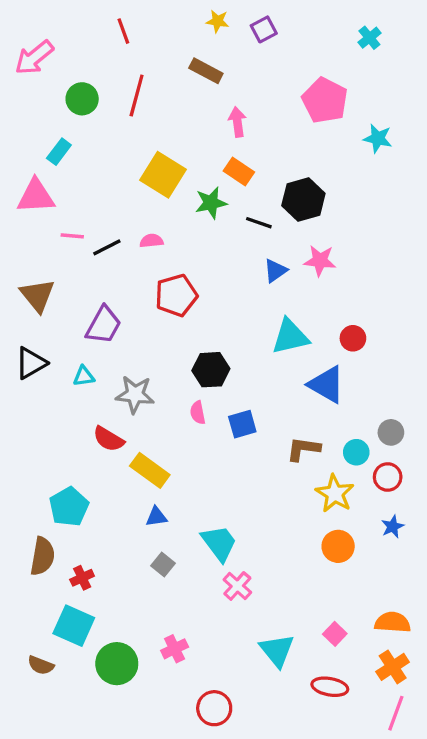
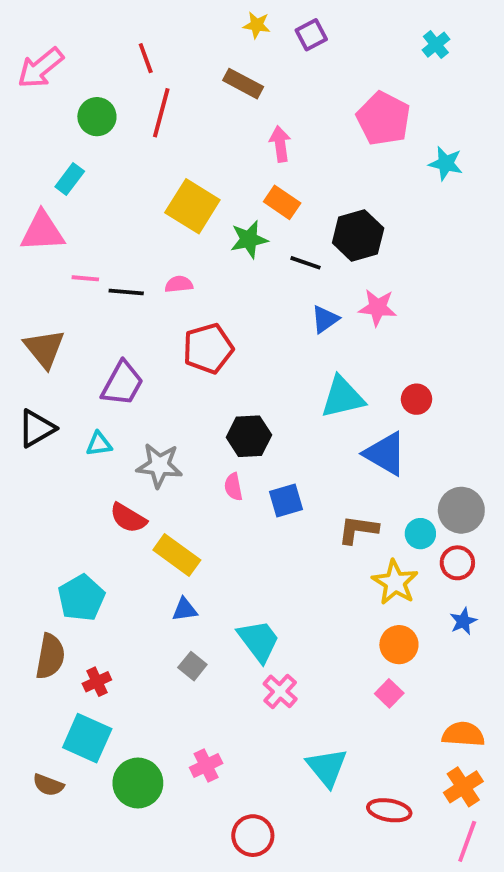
red line: (123, 31) -> (146, 58), moved
black line: (107, 247) -> (126, 292), turned 32
gray circle: (391, 432) -> (461, 510), size x1.5
pink square: (335, 634) -> (389, 693), moved

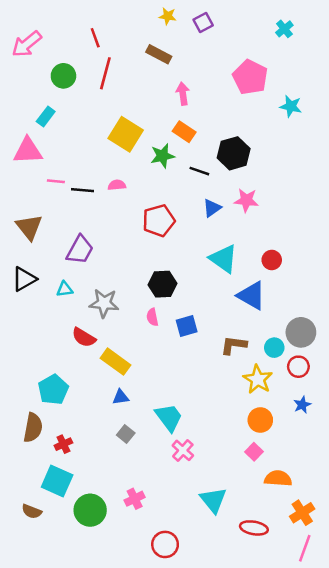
red pentagon: (208, 348) -> (159, 221), moved
cyan triangle: (342, 397) -> (223, 259), turned 48
orange semicircle: (463, 734) -> (278, 478), moved

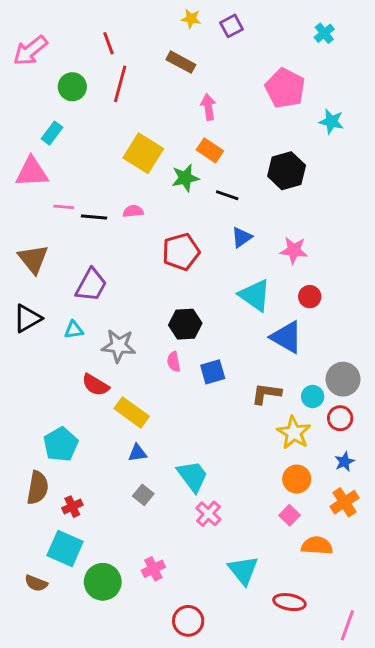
black hexagon: (234, 153) -> (287, 171), moved
pink star: (246, 200) -> (294, 250), moved
orange cross: (302, 513) -> (344, 502), moved

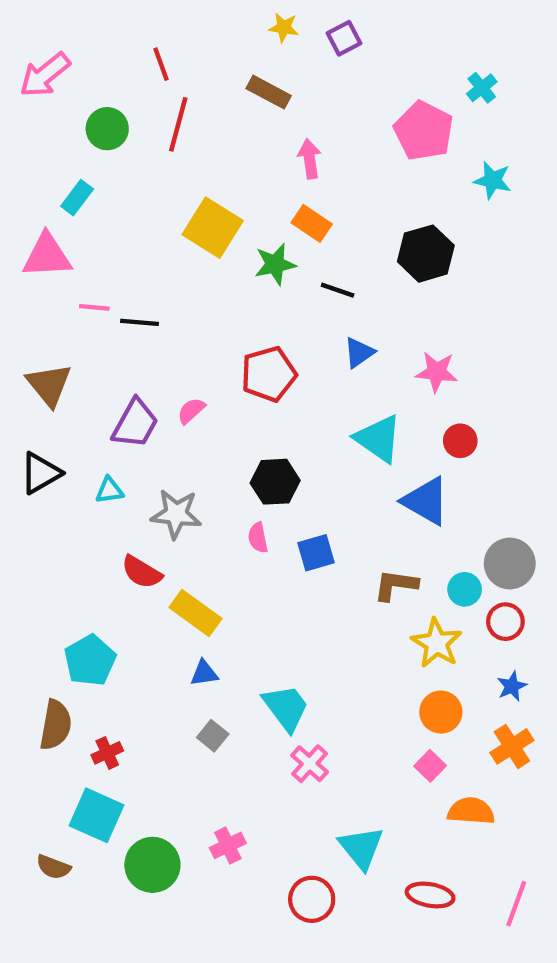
cyan cross: (324, 33) -> (482, 88), moved
pink semicircle: (133, 211) -> (191, 411), moved, turned -36
red circle: (188, 621) -> (312, 899), moved
pink line: (347, 625) -> (516, 904), moved

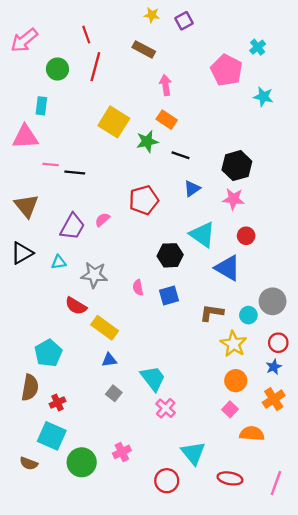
cyan rectangle: (77, 198) -> (41, 106), turned -30
black hexagon: (426, 254) -> (237, 166), moved
black hexagon: (275, 482) -> (170, 255), moved
red circle: (505, 622) -> (278, 343), moved

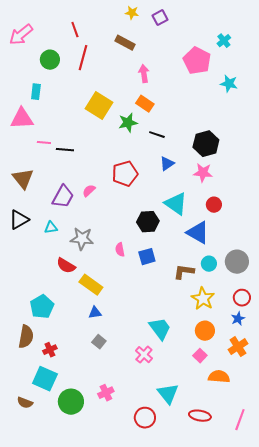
cyan circle: (248, 315) -> (209, 264), moved
cyan trapezoid: (153, 378) -> (160, 329), moved

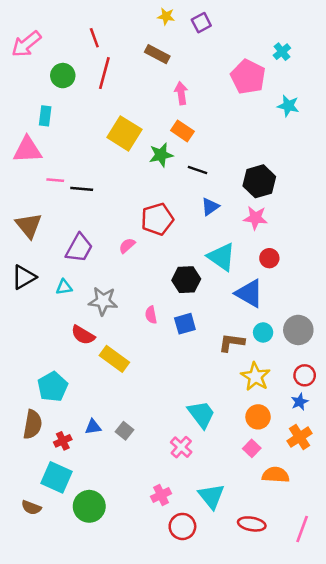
pink semicircle: (89, 191) -> (127, 246), moved
blue triangle: (95, 313) -> (93, 427), moved
pink cross: (106, 393) -> (161, 495), moved

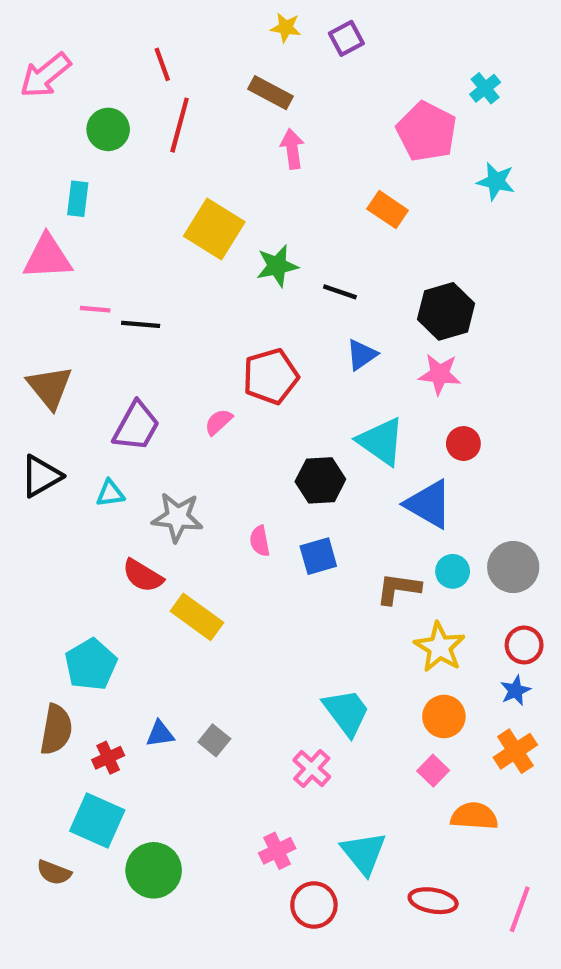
pink arrow: (181, 93) -> (292, 149), moved
orange rectangle: (182, 131) -> (388, 210), moved

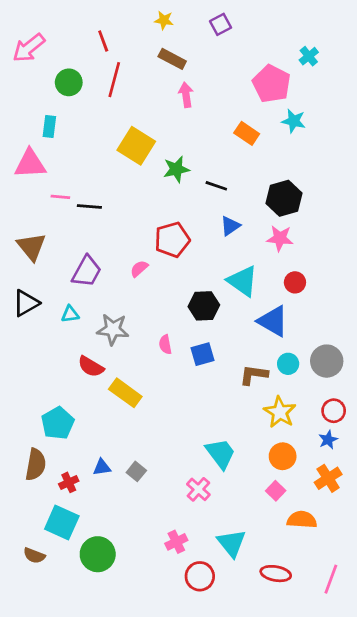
yellow star: (286, 28) -> (164, 20), moved
cyan star: (496, 181) -> (294, 121), moved

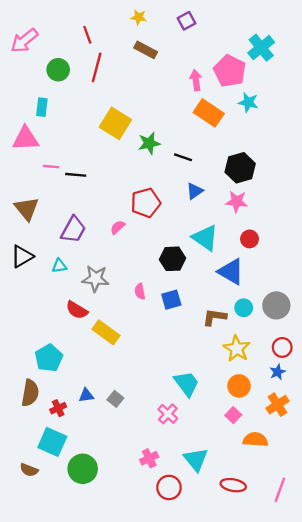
cyan cross: (309, 56) -> (261, 48), size x1.6
pink arrow: (186, 95) -> (196, 80), moved
orange rectangle: (247, 133) -> (209, 113), size x1.4

